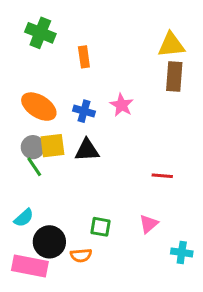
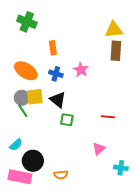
orange rectangle: (84, 57) -> (53, 48), moved
black triangle: (87, 150) -> (58, 100), turned 42
green square: (101, 227) -> (67, 120), moved
orange semicircle: (81, 255) -> (61, 175), moved

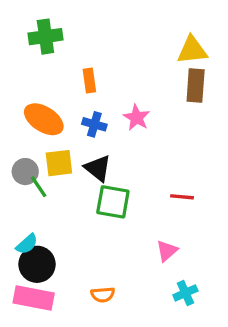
green cross: (27, 22) -> (45, 37), turned -30
gray circle: (22, 98) -> (25, 172), moved
green square: (67, 120) -> (113, 202), size x1.5
black circle: (33, 161) -> (37, 264), moved
cyan cross: (121, 168) -> (185, 293), moved, turned -32

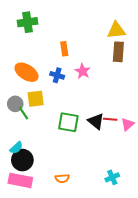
orange rectangle: (89, 80) -> (64, 49), moved
black triangle: (98, 168) -> (96, 121), moved
pink triangle: (167, 251) -> (128, 124), moved

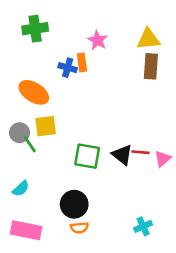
pink star: (83, 71) -> (98, 40), moved
blue cross: (57, 75) -> (68, 68), moved
black circle: (22, 160) -> (74, 204), moved

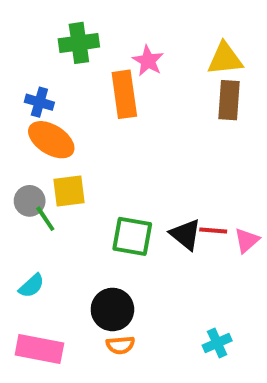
green cross: (35, 29) -> (79, 43), moved
orange rectangle: (82, 62) -> (124, 94), size x1.6
blue cross: (68, 68) -> (39, 102), moved

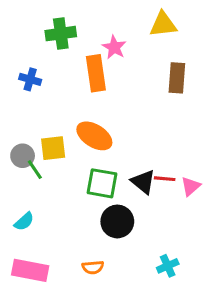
yellow triangle: (225, 59) -> (163, 24), moved
orange ellipse: (51, 140) -> (94, 136), moved
black circle: (112, 309) -> (117, 221), moved

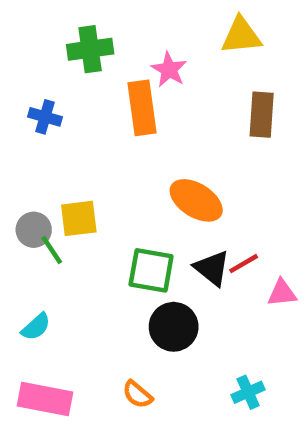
orange ellipse: (94, 136) -> (196, 200), moved
red line: (165, 179) -> (244, 264), turned -35
pink triangle: (191, 186) -> (282, 293), moved, turned 35
orange semicircle: (93, 267) -> (137, 394), turned 45

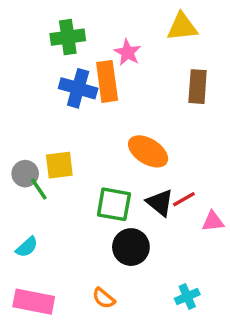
blue cross: (45, 117) -> (78, 88), moved, size x1.5

